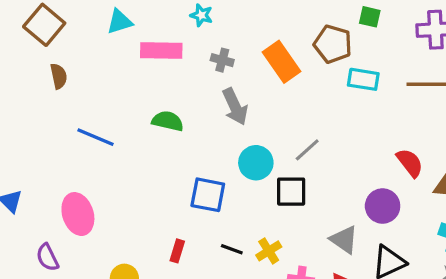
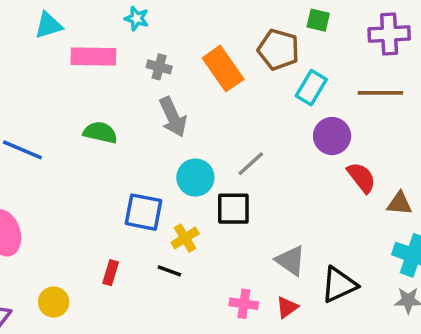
cyan rectangle: (363, 79) -> (311, 88), turned -68
purple circle: (383, 206) -> (332, 136), moved
yellow cross: (269, 251) -> (185, 238), moved

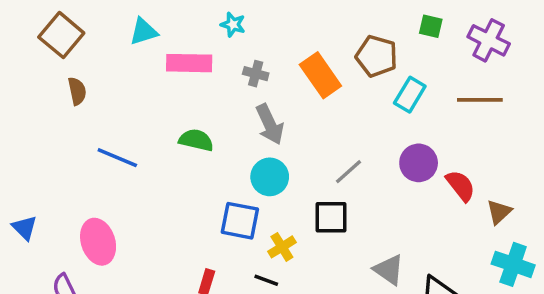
green square: (318, 20) -> (431, 26), moved
purple cross: (389, 34) -> (489, 40), turned 30
purple circle: (332, 136) -> (419, 163), moved
cyan circle: (195, 178) -> (270, 177), moved
brown triangle: (399, 203) -> (499, 212), turned -48

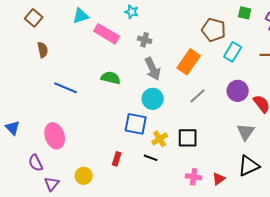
brown square: (61, 35) -> (34, 18), size x0.7
pink rectangle: (189, 63) -> (107, 34), turned 30
orange rectangle: (320, 75) -> (189, 62), moved, turned 70
black square: (331, 217) -> (188, 138), moved
gray triangle: (389, 270) -> (246, 132), moved, turned 30

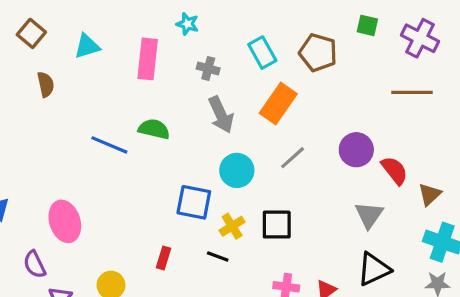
cyan triangle: (81, 16) -> (87, 46), moved
pink rectangle: (107, 34) -> (148, 59), turned 65
cyan rectangle: (233, 52) -> (262, 53), moved, turned -60
blue line: (66, 88) -> (109, 145), moved
cyan circle: (153, 99) -> (237, 170), moved

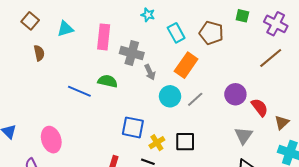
cyan star: (187, 24) -> (148, 15), moved
gray cross: (208, 68) -> (132, 53), moved, size x1.6
brown line: (412, 92) -> (271, 58), turned -40
gray arrow: (221, 115) -> (150, 72), size x0.7
cyan circle: (237, 170) -> (170, 96), moved

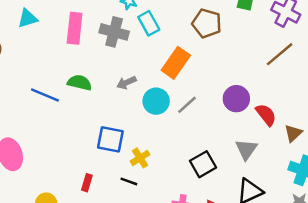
cyan rectangle: (176, 33) -> (149, 23), moved
gray cross: (132, 53) -> (114, 32), moved
gray arrow: (150, 72) -> (126, 83), moved, turned 91
black square: (185, 142) -> (203, 164), moved, turned -30

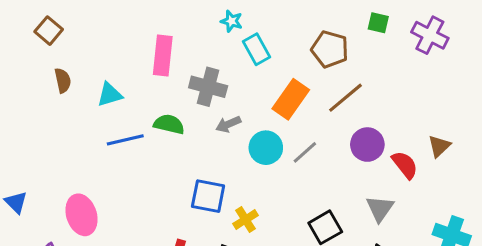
cyan triangle: (28, 18) -> (110, 95), moved
gray cross: (114, 32) -> (208, 87), moved
brown line: (280, 54) -> (345, 98), moved
blue line: (45, 95) -> (125, 140), turned -36
brown triangle: (293, 133) -> (439, 146), moved

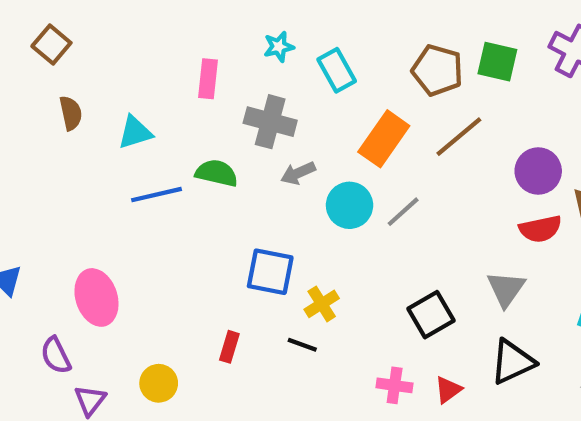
cyan star: (231, 21) -> (279, 47), moved, turned -30
green square: (378, 23) -> (497, 62), moved, size x1.4
pink rectangle: (163, 56) -> (208, 79), size x0.7
purple circle: (367, 145) -> (538, 171), moved
red semicircle: (405, 165) -> (540, 229), turned 116

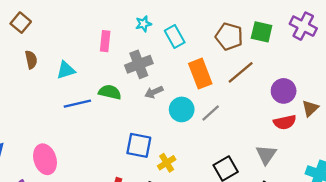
gray cross: (270, 122) -> (139, 64), turned -36
orange rectangle: (384, 139) -> (200, 74), turned -56

